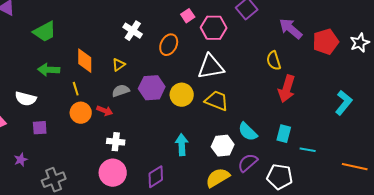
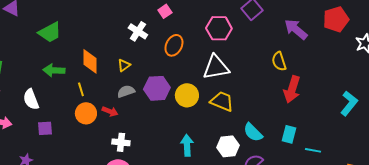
pink square: (188, 16) -> (165, 11), moved
red pentagon: (326, 42) -> (336, 19), moved
white semicircle: (26, 99) -> (31, 99), turned 55

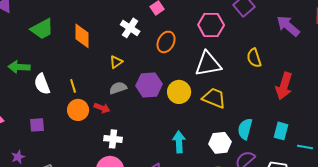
orange diamond: (90, 61) -> (82, 36), moved
yellow semicircle: (279, 61) -> (254, 58), moved
green arrow: (54, 70) -> (19, 67), moved
white semicircle: (31, 99) -> (42, 84), moved
cyan semicircle: (253, 132) -> (245, 129), turned 60

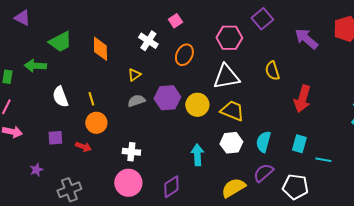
green arrow: (19, 67) -> (35, 66), moved
red arrow: (102, 108) -> (83, 147), moved
white hexagon: (220, 143) -> (231, 143), moved

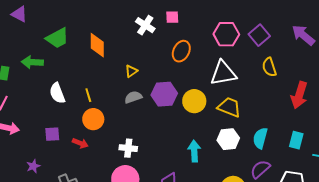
purple square: (262, 19) -> (259, 35), moved
pink square: (175, 21) -> (172, 17), turned 32
white cross: (148, 41) -> (145, 25), moved

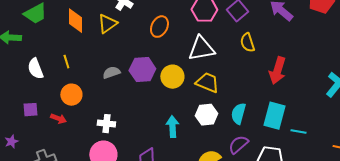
yellow triangle: (131, 71) -> (107, 24), moved, size x1.5
yellow line: (88, 95) -> (66, 62), moved
cyan rectangle: (296, 140) -> (274, 116), size x1.5

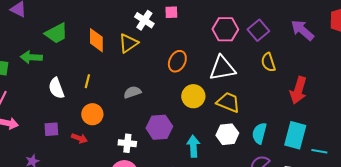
orange ellipse: (159, 27) -> (177, 61), moved
yellow line: (66, 62) -> (87, 81), turned 32
purple hexagon: (142, 70) -> (159, 127), moved

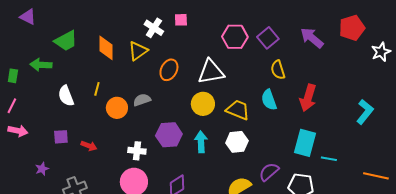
orange ellipse: (177, 61) -> (169, 70), moved
white triangle: (222, 68) -> (211, 72), moved
orange circle: (92, 114) -> (117, 108), moved
cyan semicircle: (259, 133) -> (269, 100), moved, turned -35
cyan arrow: (193, 146) -> (201, 142), moved

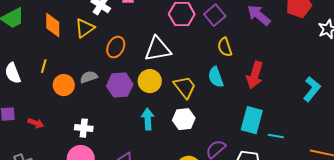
yellow trapezoid: (238, 110) -> (185, 87), turned 30
purple hexagon: (169, 135) -> (120, 85), moved

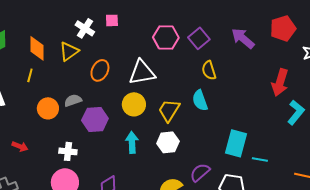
yellow line: (44, 66) -> (30, 75), moved
red arrow: (255, 75) -> (280, 82), moved
purple hexagon: (120, 85) -> (95, 119), moved
yellow trapezoid: (185, 87) -> (169, 110), turned -110

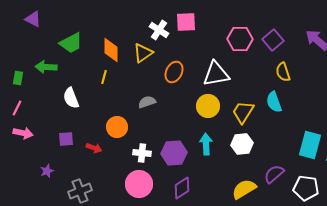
pink square: (112, 20) -> (186, 22), size x1.5
orange circle: (48, 108) -> (117, 127), moved
purple hexagon: (95, 119) -> (174, 153), moved

